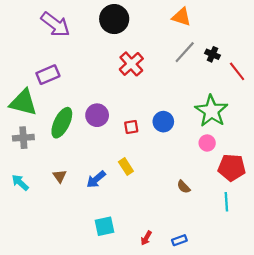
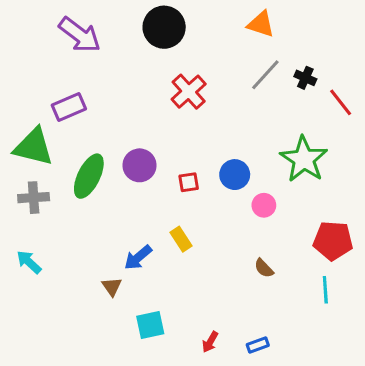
pink circle: (207, 143) -> (264, 205), moved
brown triangle: (60, 176) -> (112, 287), moved

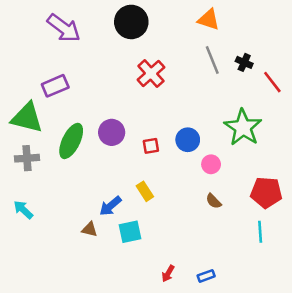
gray line: (265, 75) -> (212, 60), turned -64
brown semicircle: (264, 268) -> (213, 201), moved
brown triangle: (112, 287) -> (90, 229), turned -42
cyan square: (150, 325) -> (130, 232), moved

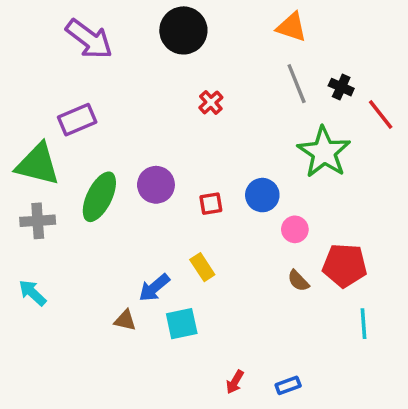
red cross: (151, 73) -> (211, 102), size x0.6
green star: (243, 127) -> (324, 152), moved
red pentagon: (266, 193) -> (345, 265), moved

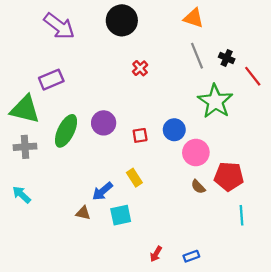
pink circle: (295, 229) -> (196, 153), size x1.5

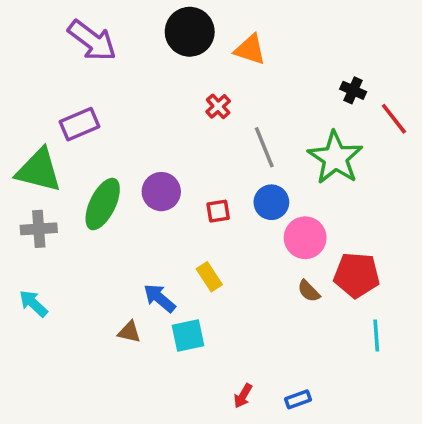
orange triangle: (194, 18) -> (250, 49), moved
gray line: (197, 56) -> (264, 147), moved
blue arrow: (102, 191) -> (159, 298), turned 80

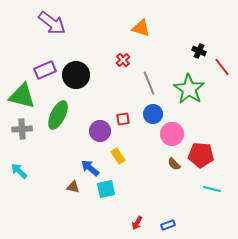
black circle: (190, 32) -> (76, 75), moved
purple circle: (161, 192) -> (100, 131), moved
cyan line: (376, 335) -> (212, 189), turned -72

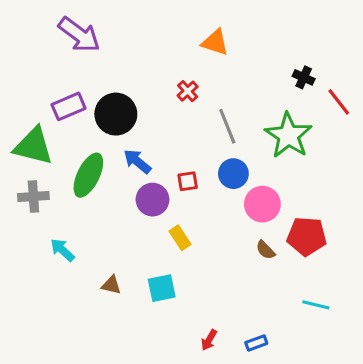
blue arrow: (90, 168) -> (137, 161), moved
cyan arrow: (19, 171) -> (62, 250), moved
cyan line: (212, 189) -> (316, 305), moved

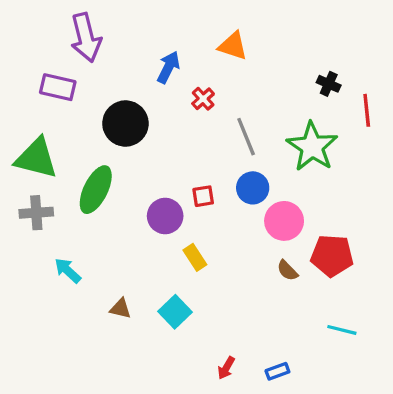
purple arrow: (79, 35) -> (86, 38), turned 39
red line: (339, 102) -> (367, 110), turned 32
purple rectangle: (69, 106) -> (58, 87), moved, turned 36
blue arrow: (137, 161) -> (168, 67), moved, turned 76
cyan square: (162, 288) -> (175, 312), turned -32

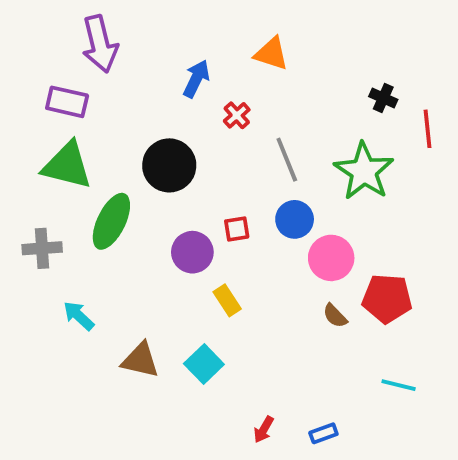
black circle: (125, 123) -> (169, 165), moved
green triangle: (36, 158) -> (67, 165), moved
brown triangle: (121, 309) -> (140, 360), size x1.5

